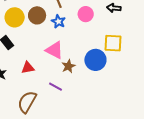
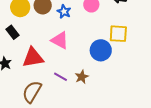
brown star: (68, 66) -> (82, 77), moved
red triangle: (28, 68) -> (33, 57), size x1.6

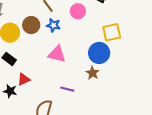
red triangle: (33, 57) -> (24, 79), moved, size x0.6
brown star: (82, 77) -> (92, 73), moved

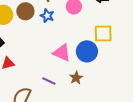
pink triangle: (57, 54) -> (62, 53), moved
brown star: (92, 73) -> (76, 78), moved

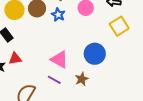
yellow square: (103, 33) -> (119, 26), moved, turned -36
pink triangle: (62, 53) -> (59, 59), moved

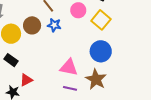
yellow square: (119, 26) -> (101, 20), moved
brown star: (82, 79) -> (96, 79), size x1.5

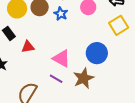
yellow square: (101, 20) -> (119, 25), moved
red triangle: (26, 80) -> (28, 47), moved

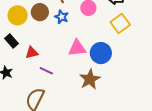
pink triangle: (61, 58) -> (77, 48), moved, turned -30
purple line: (56, 79) -> (46, 71), moved

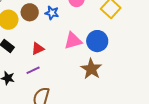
red triangle: (32, 53) -> (38, 49), moved
purple line: (46, 71) -> (33, 70), moved, turned -40

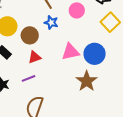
brown circle: (30, 12) -> (30, 35), moved

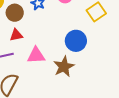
pink triangle: (70, 52) -> (36, 55), moved

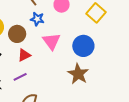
pink triangle: (36, 55) -> (51, 41), moved, turned -48

